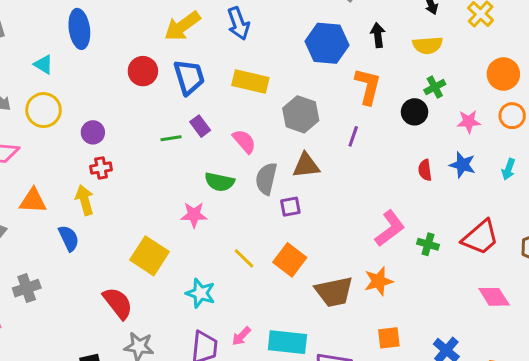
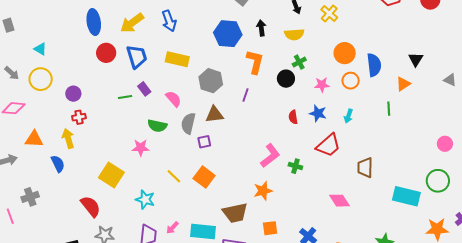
blue ellipse: (79, 29) -> (94, 22), moved
red trapezoid: (480, 237) -> (328, 145), moved
brown trapezoid: (334, 292) -> (235, 213), moved

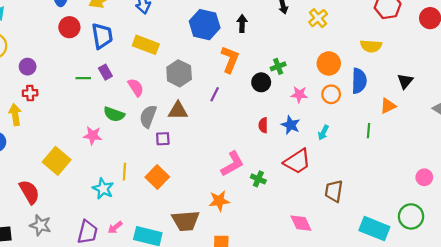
yellow semicircle: (294, 34) -> (371, 46), moved
yellow line: (174, 176) -> (124, 172), turned 42
cyan star: (145, 199) -> (103, 189), moved

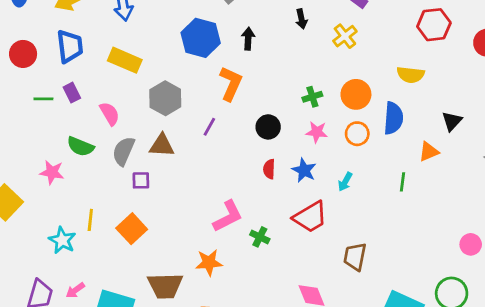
red circle: (69, 27) -> (23, 54), moved
green cross: (278, 66) -> (312, 97), moved
black circle: (261, 82) -> (268, 127), moved

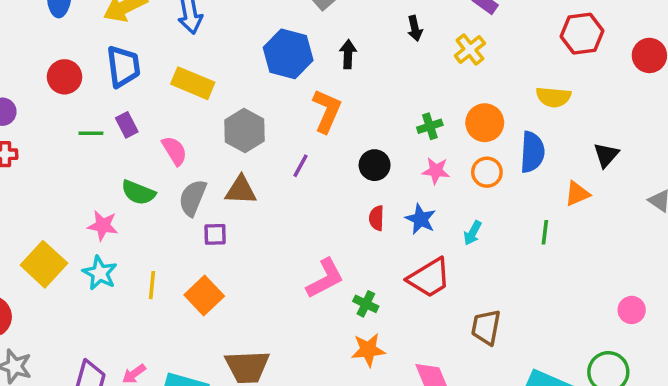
cyan star: (62, 240) -> (100, 273), moved
orange star: (209, 262) -> (368, 350), moved

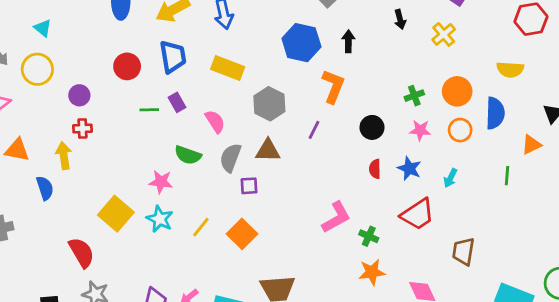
yellow line: (152, 285) -> (201, 227), turned 35

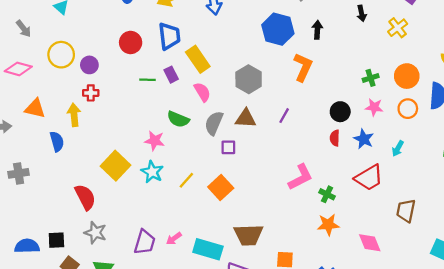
yellow rectangle: (228, 68) -> (198, 59), moved, turned 32
yellow circle: (37, 69) -> (61, 55), moved
black circle: (372, 127) -> (340, 112), moved
purple line: (314, 130) -> (284, 116), moved

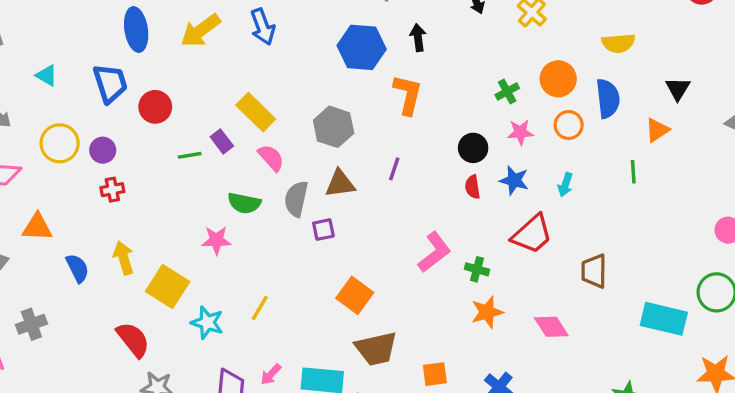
blue trapezoid: (169, 36) -> (110, 83), moved
yellow arrow: (74, 115) -> (124, 258), moved
cyan star: (152, 172) -> (207, 323), moved
yellow line: (186, 180) -> (260, 308), moved
orange square: (221, 187) -> (355, 295), moved

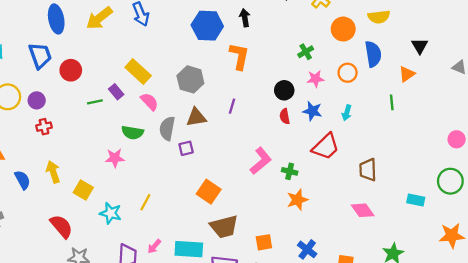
orange circle: (558, 79) -> (343, 29), moved
yellow square: (168, 287) -> (83, 190), size x0.7
cyan rectangle: (664, 319) -> (416, 200), size x0.6
pink diamond: (551, 327) -> (363, 210), moved

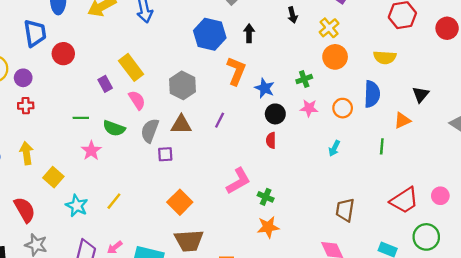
orange circle: (343, 29) -> (335, 57), moved
green line: (95, 102) -> (81, 118), moved
blue star: (312, 111) -> (265, 88), moved
red trapezoid: (326, 147) -> (404, 200), moved
pink star: (115, 158) -> (91, 151), turned 30

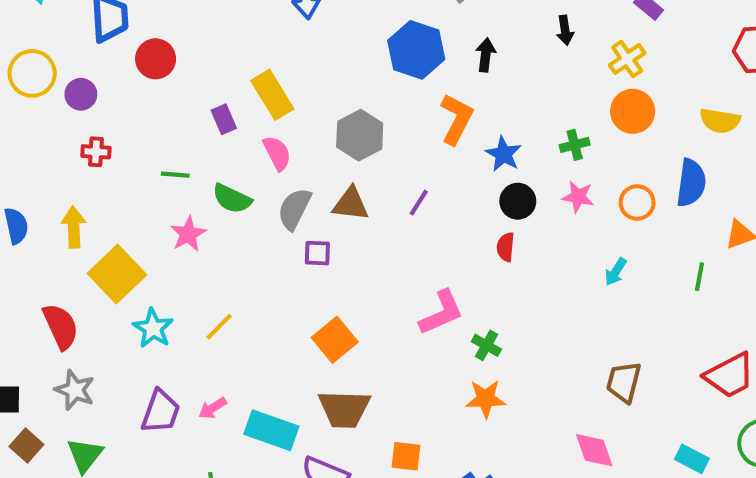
red cross: (26, 106) -> (96, 152), moved
yellow square: (53, 177) -> (117, 274), size x1.5

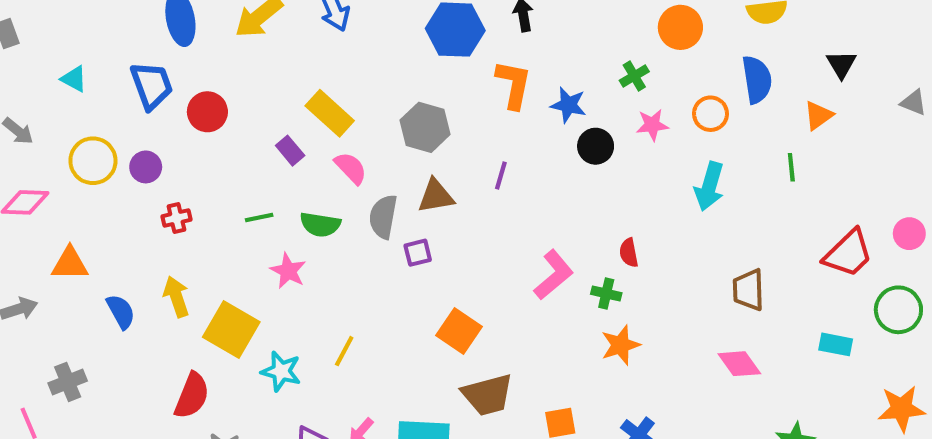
red semicircle: (506, 247) -> (629, 253), moved
cyan arrow: (616, 272) -> (709, 186), size x1.6
red semicircle: (61, 326) -> (192, 396), turned 63

